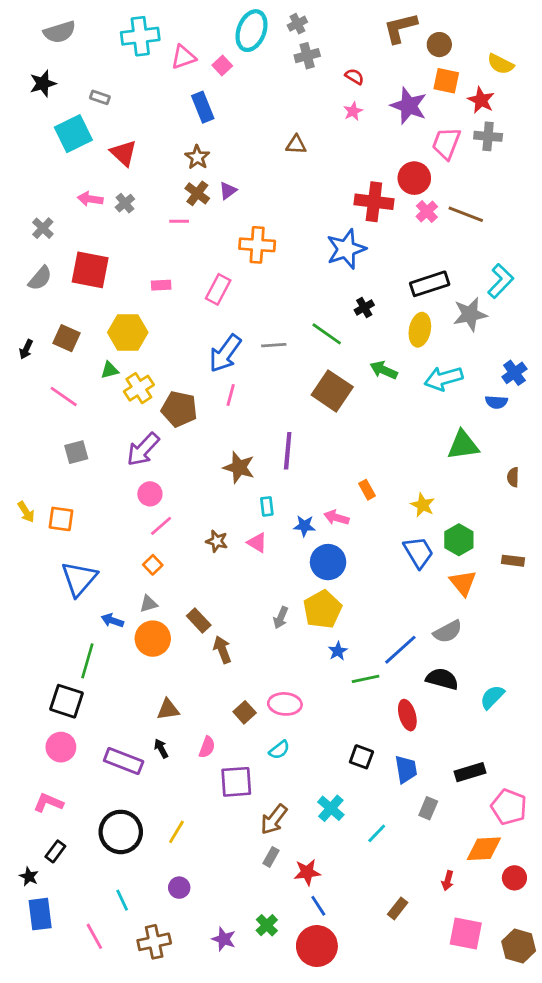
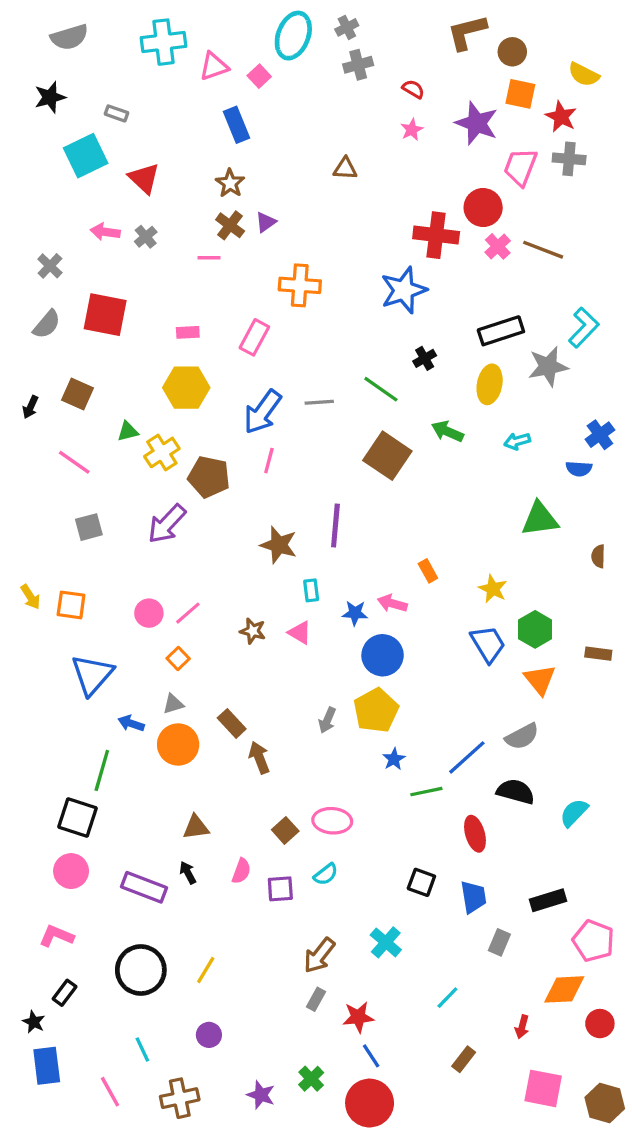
yellow hexagon: (128, 332) -> (186, 388), moved
cyan arrow: (444, 378) -> (517, 441), size x0.6
pink circle: (150, 494) -> (149, 613), moved
purple square: (236, 782) -> (280, 889), moved, size x0.7
cyan line: (377, 833) -> (447, 998), moved

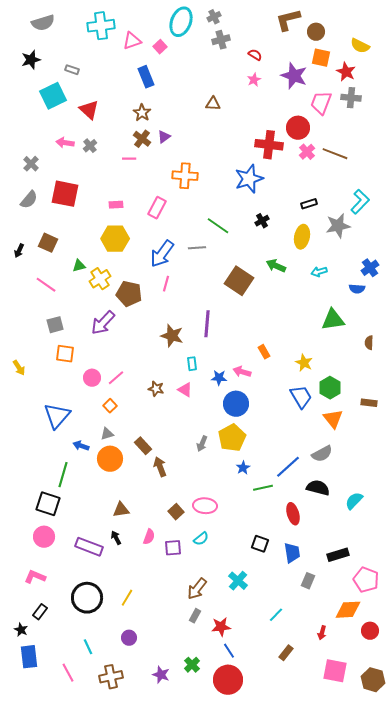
black rectangle: (501, 331) -> (309, 204), size x0.6
green line: (381, 389) -> (218, 226), moved
orange square: (71, 605) -> (65, 354), moved

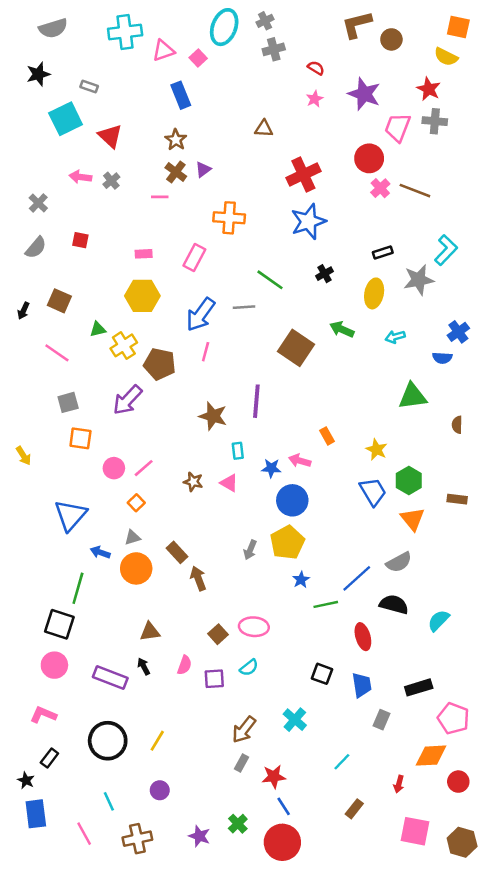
orange square: (321, 58) -> (458, 27), moved
red cross: (269, 145) -> (303, 174), moved, turned -32
red square: (65, 194) -> (80, 240), size x0.5

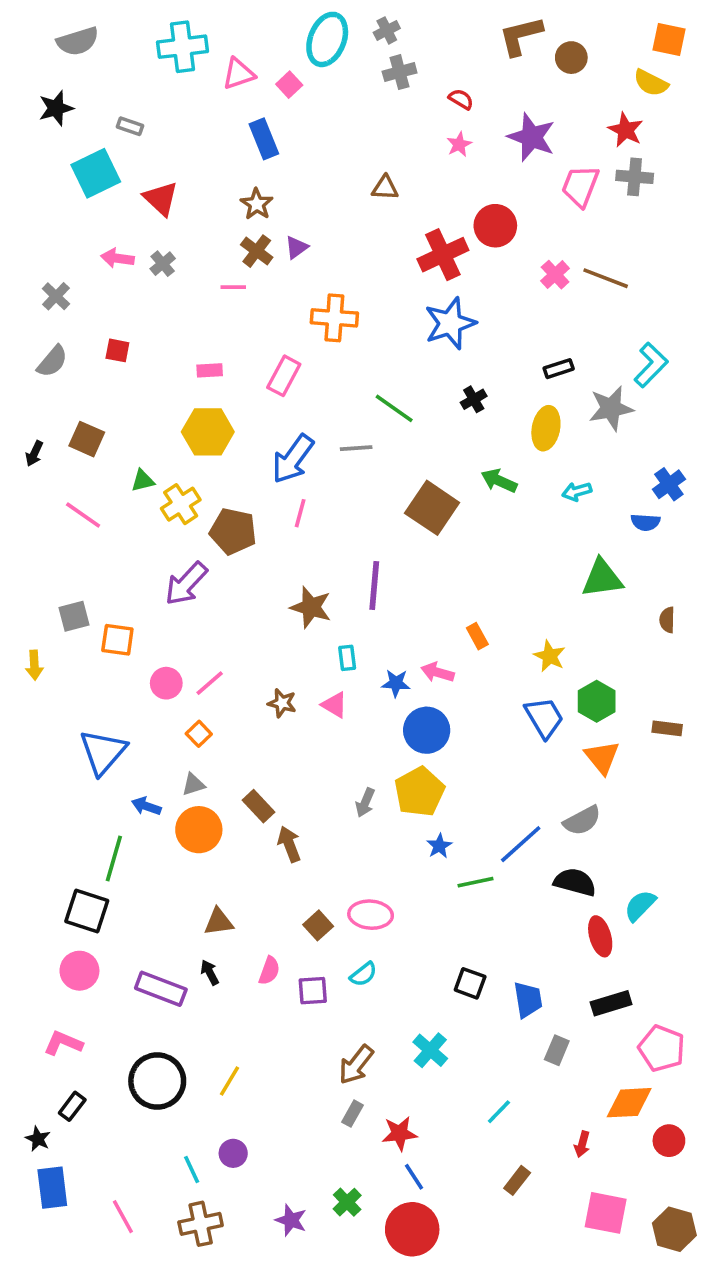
red circle: (369, 158) -> (495, 226), moved
gray square: (68, 402) -> (74, 616), moved
yellow arrow: (23, 456) -> (34, 665), turned 30
red ellipse: (363, 637) -> (600, 936), moved
cyan line: (109, 801) -> (192, 1170), moved

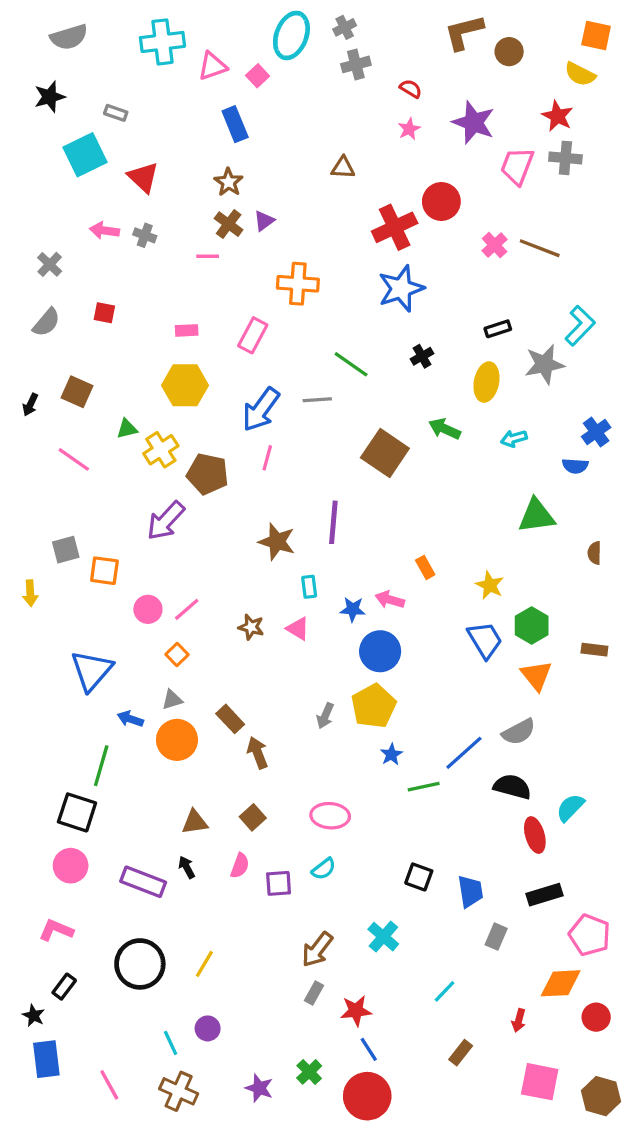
gray cross: (163, 264) -> (145, 235), turned -30
brown square: (318, 925) -> (253, 817), moved
brown cross: (201, 1224) -> (179, 1091), turned 36

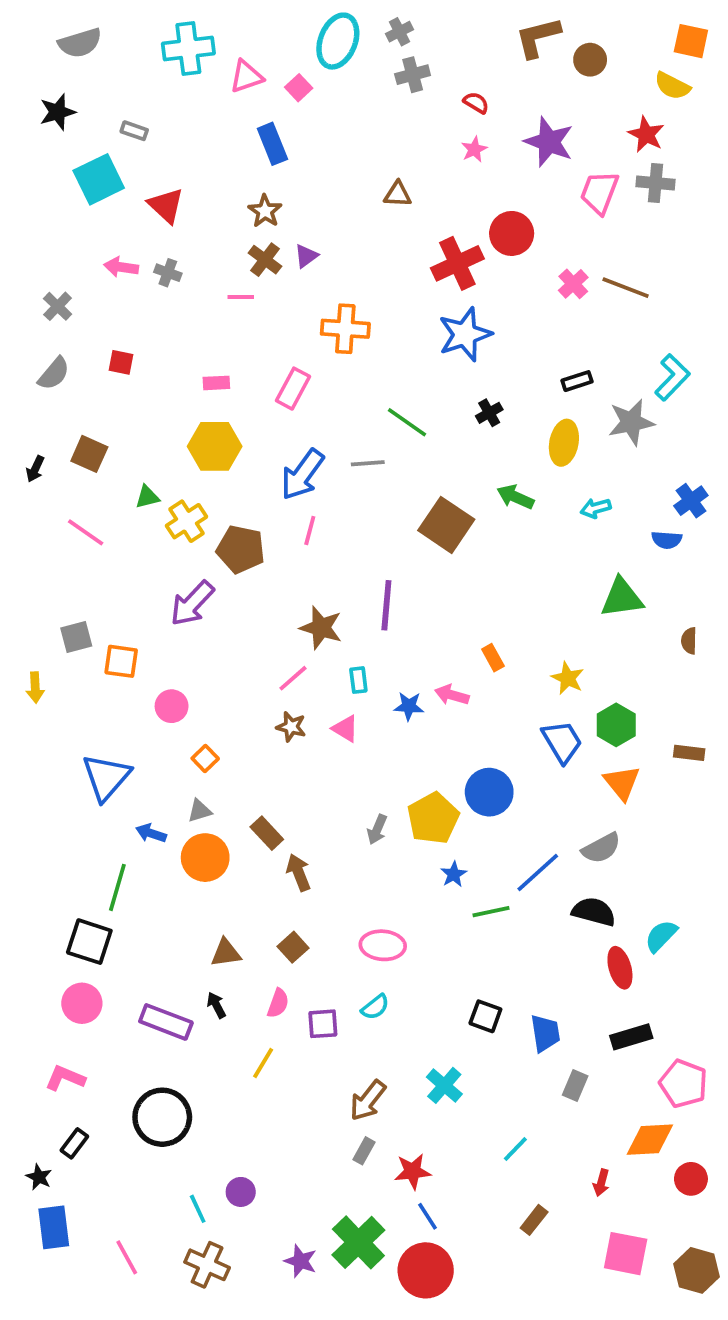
pink line: (187, 609) -> (293, 678), moved
blue circle: (380, 651) -> (489, 792), moved
yellow line: (204, 964) -> (263, 1063), moved
green cross: (309, 1072) -> (358, 1242), size x1.8

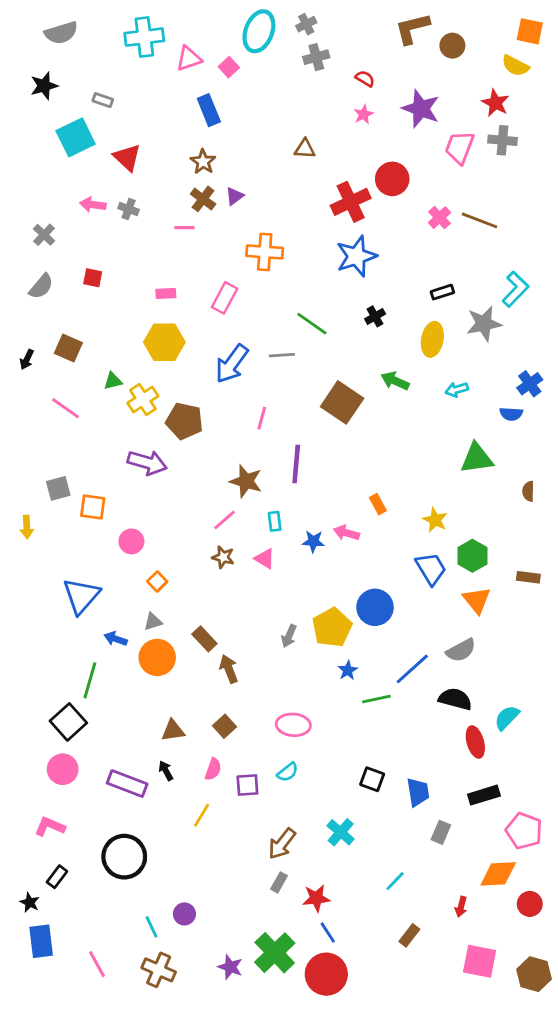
pink line: (310, 531) -> (262, 418), moved
purple arrow: (192, 603) -> (147, 463), turned -117
black square: (89, 942) -> (68, 722), turned 30

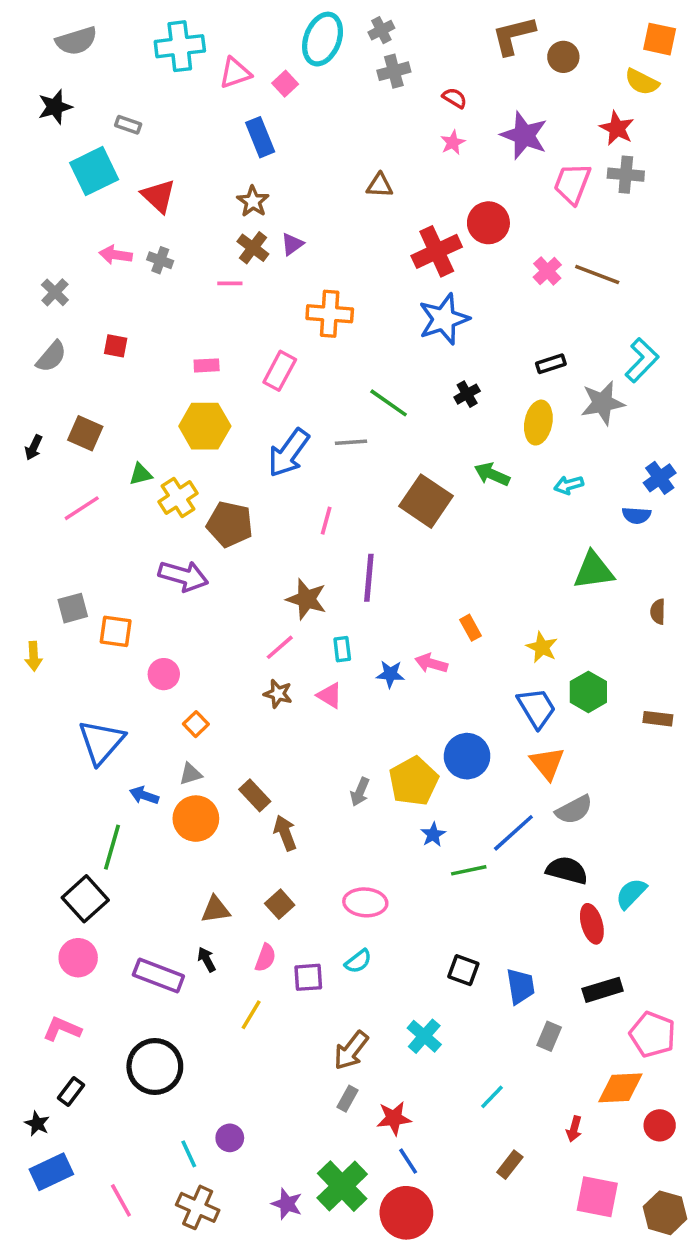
pink line: (65, 408) -> (82, 508), turned -68
orange triangle: (477, 600) -> (547, 763), moved
blue rectangle: (41, 941) -> (51, 1172), turned 72

